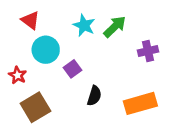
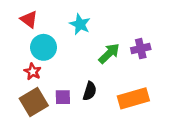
green arrow: (115, 27) -> (109, 53), moved
purple square: (73, 69) -> (63, 97), moved, turned 35
red star: (18, 75) -> (33, 72), moved

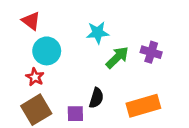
cyan star: (80, 24) -> (98, 33), moved, turned -30
purple cross: (141, 49) -> (151, 52), turned 30
purple square: (63, 97) -> (75, 114), moved

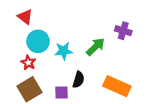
cyan star: (98, 33) -> (64, 51), moved
purple cross: (151, 52) -> (123, 31), moved
orange rectangle: (143, 106) -> (117, 86), turned 40

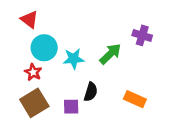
orange rectangle: (117, 86) -> (135, 99), size x0.7

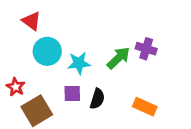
purple cross: (142, 35) -> (146, 49), moved
red star: (33, 72) -> (16, 87), moved
purple square: (71, 107) -> (72, 93), moved

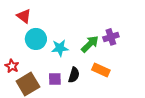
purple cross: (146, 49) -> (111, 37), turned -35
purple square: (72, 93) -> (55, 79), moved
orange rectangle: (145, 107) -> (101, 70), moved

